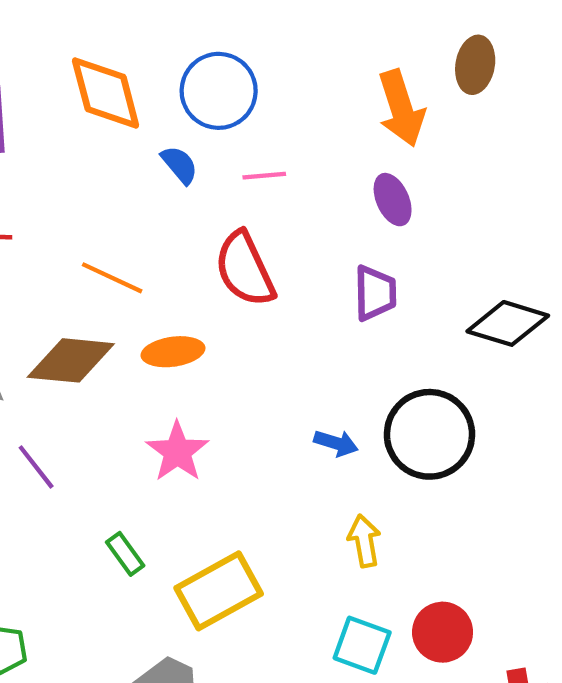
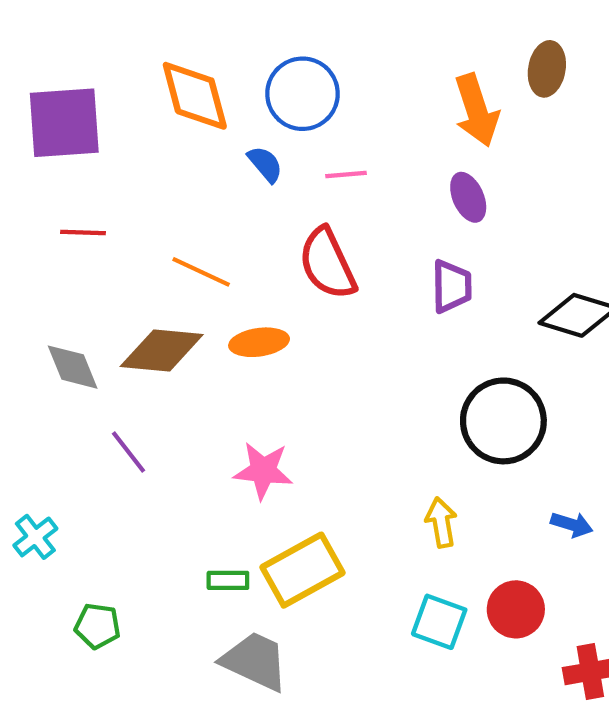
blue arrow: (336, 443) -> (572, 524), moved
pink star: (177, 452) -> (263, 471), moved, turned -30
green rectangle: (125, 554) -> (228, 580), moved, turned -54

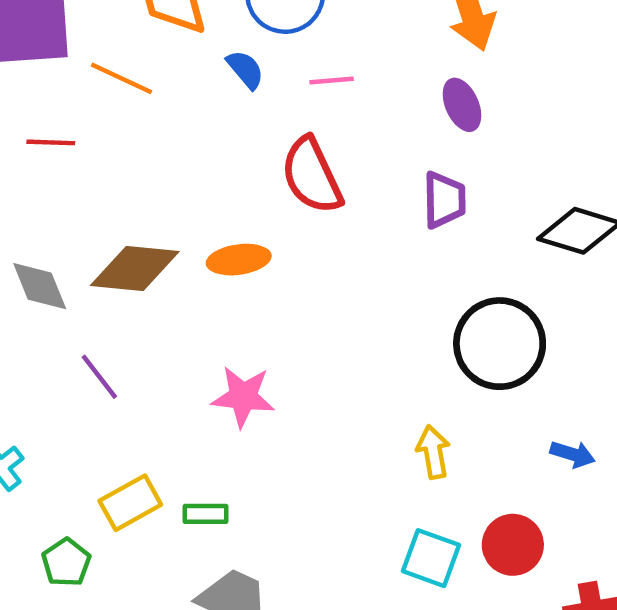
orange line: (201, 272) -> (122, 78), moved
yellow rectangle: (303, 570) -> (130, 503), moved, size x0.7
green pentagon: (97, 626) -> (66, 562), turned 30

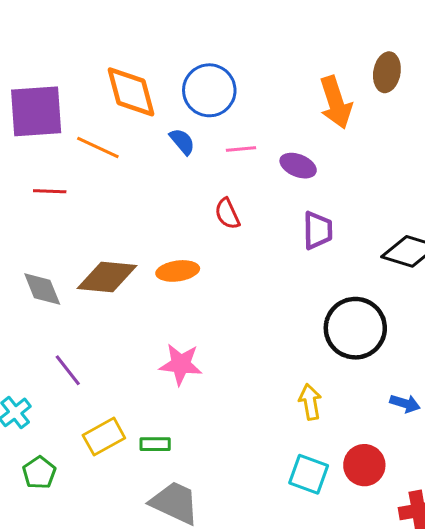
purple ellipse: (462, 105) -> (298, 166), moved, turned -44
red semicircle: (312, 176) -> (227, 214), size x0.6
purple line: (99, 377) -> (68, 370), moved
green pentagon: (66, 562) -> (39, 473), moved

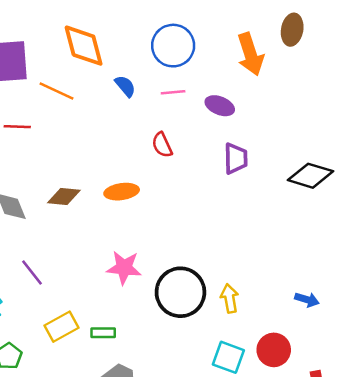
blue circle: (209, 90) -> (173, 46), moved
brown diamond: (107, 277) -> (64, 197), size x0.7
black circle: (355, 328) -> (180, 292), moved

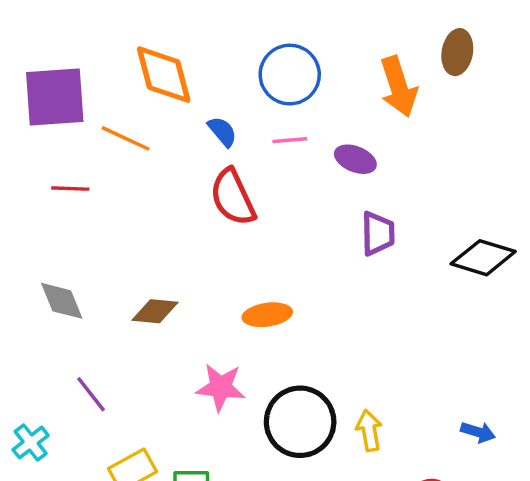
red semicircle: (162, 145) -> (233, 197), moved, size x1.6
orange ellipse: (122, 192) -> (267, 315), moved
brown diamond: (64, 197) -> (155, 311), moved

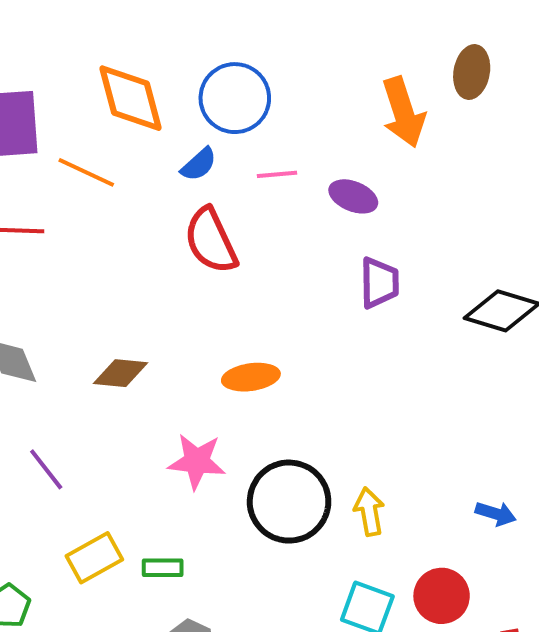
blue circle: (290, 75) -> (235, 98), moved
blue semicircle: (222, 132) -> (199, 164), turned 88

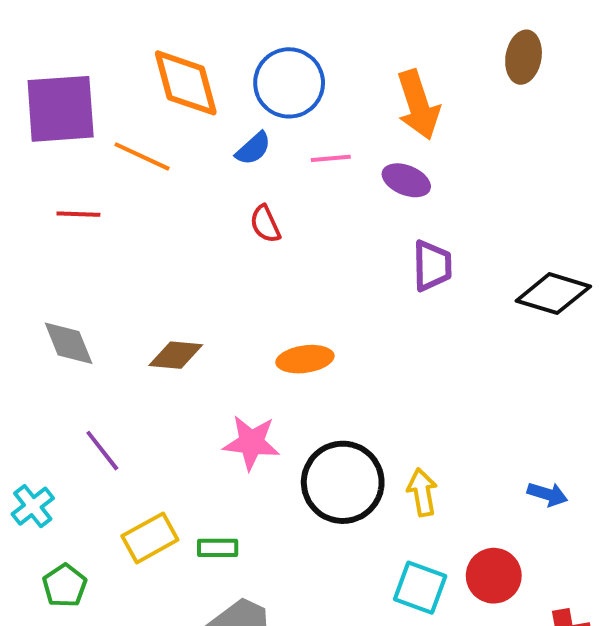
orange arrow: (403, 112) -> (418, 105), moved
red semicircle: (211, 241) -> (265, 224), size x0.6

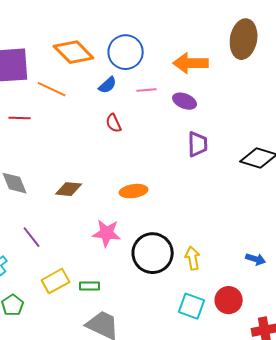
brown ellipse: (524, 57) -> (244, 39), size x1.5
orange diamond: (186, 83) -> (74, 52), turned -30
orange arrow: (418, 105) -> (191, 63), turned 108

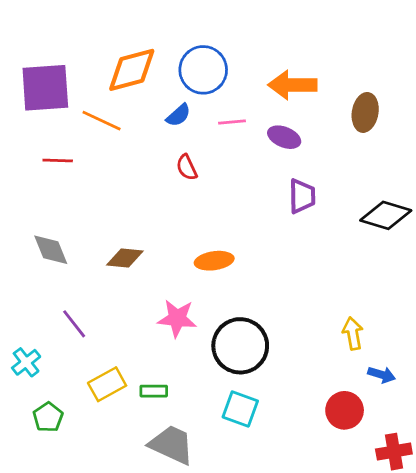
brown ellipse: (244, 39) -> (365, 112), moved, size x0.7
orange diamond: (74, 52) -> (132, 70), turned -60
yellow arrow: (193, 258) -> (353, 333), moved
blue arrow: (256, 259) -> (382, 375), moved
cyan square: (192, 306) -> (240, 409), moved

